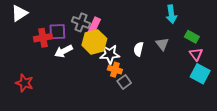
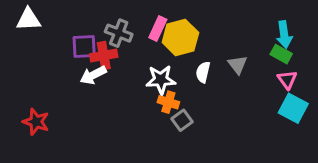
white triangle: (19, 13) -> (28, 19), turned 30
cyan arrow: (171, 14) -> (284, 35), moved
pink rectangle: (94, 25) -> (158, 28), moved
red cross: (43, 38) -> (104, 56), moved
yellow hexagon: (94, 42) -> (180, 38), moved

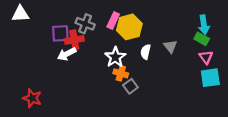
white star: (161, 80) -> (115, 57), turned -30
cyan square: (293, 108) -> (210, 78), turned -36
red star: (36, 122) -> (32, 98), moved

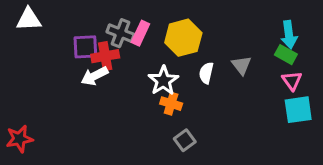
pink rectangle: (113, 20) -> (140, 33), moved
gray square: (130, 86) -> (185, 140), moved
red star: (32, 98) -> (19, 139), moved, turned -30

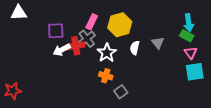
gray cross: (121, 33) -> (87, 39), moved, turned 30
red cross: (105, 56) -> (76, 46), moved
orange cross: (171, 104) -> (106, 76), moved

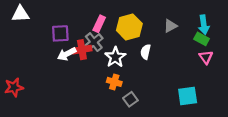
gray triangle: (158, 43) -> (170, 26), moved, turned 40
cyan square: (195, 72) -> (188, 96), moved
red star: (13, 91) -> (14, 87), moved

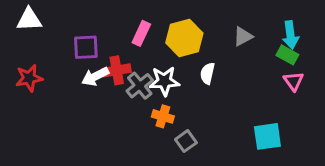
gray cross: (94, 42) -> (140, 86), moved
white star: (115, 57) -> (164, 81), turned 30
red star: (14, 87) -> (29, 78), moved

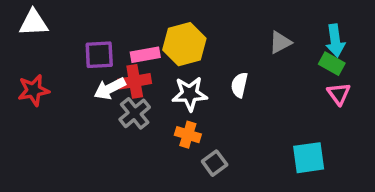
pink rectangle: (141, 33) -> (145, 55), moved, turned 55
yellow hexagon: (184, 38) -> (184, 44), moved
gray cross: (140, 86) -> (135, 113), moved

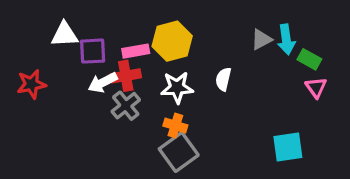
white triangle: (33, 23) -> (65, 35), moved
cyan arrow: (335, 41) -> (286, 39), moved
gray square: (215, 163) -> (179, 152), moved, size x1.6

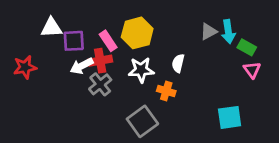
pink rectangle: (136, 51) -> (108, 41), turned 66
orange cross: (175, 126) -> (166, 91), moved

